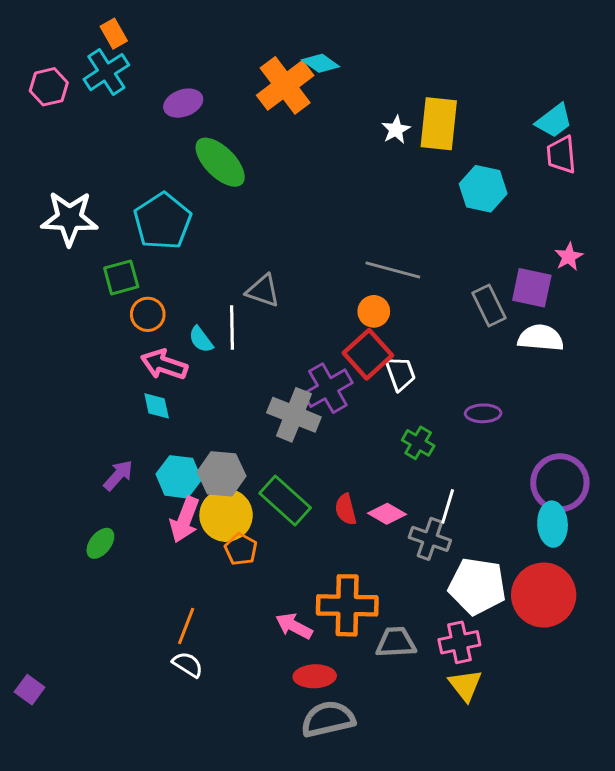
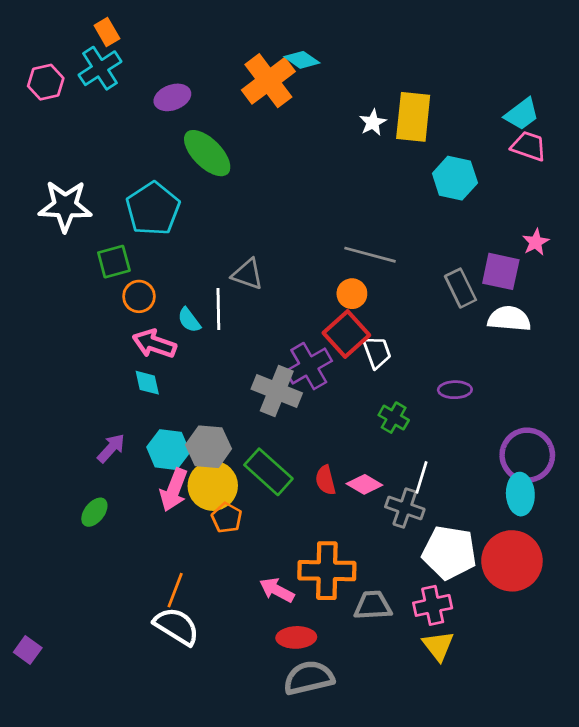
pink trapezoid: (561, 155) -> (529, 146), turned 114
white semicircle: (188, 664) -> (177, 626), size x1.6

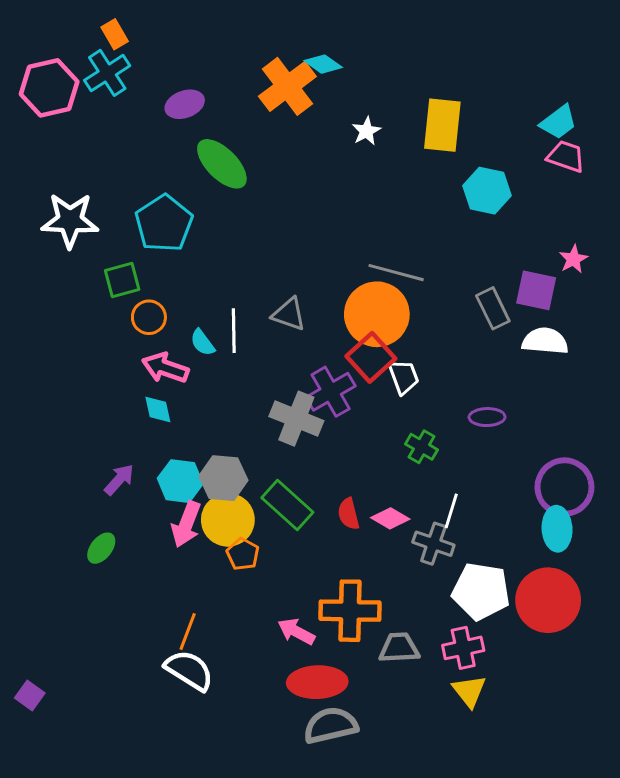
pink hexagon: (46, 82) -> (49, 88), size x1.5
white star: (373, 122) -> (366, 131), moved
gray triangle: (248, 274) -> (289, 314), moved
orange circle: (352, 294) -> (377, 314), size x2.0
red ellipse: (296, 637) -> (317, 682), size x1.4

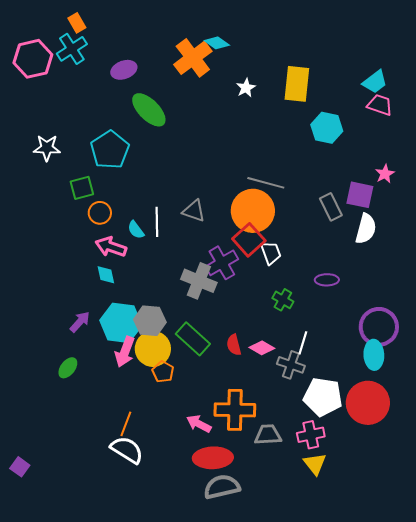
white star: (70, 220) -> (47, 148), size x0.7
white semicircle: (545, 341) -> (366, 229), turned 100
cyan hexagon: (180, 481) -> (121, 323), size x1.4

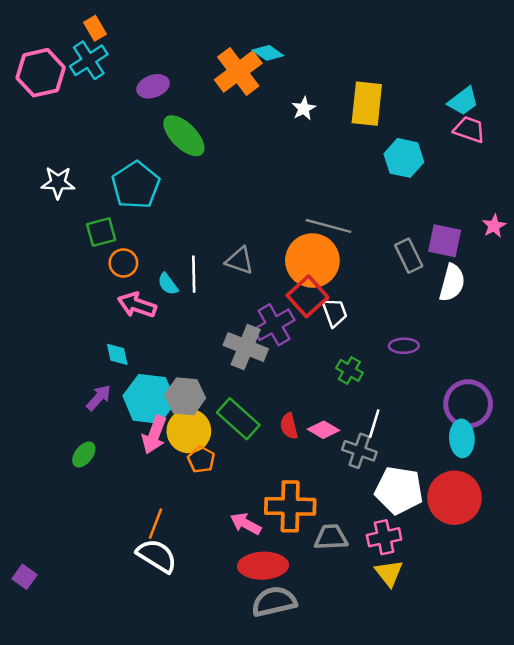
pink star: (385, 174) -> (494, 226), moved
cyan diamond: (106, 275) -> (117, 354), moved

